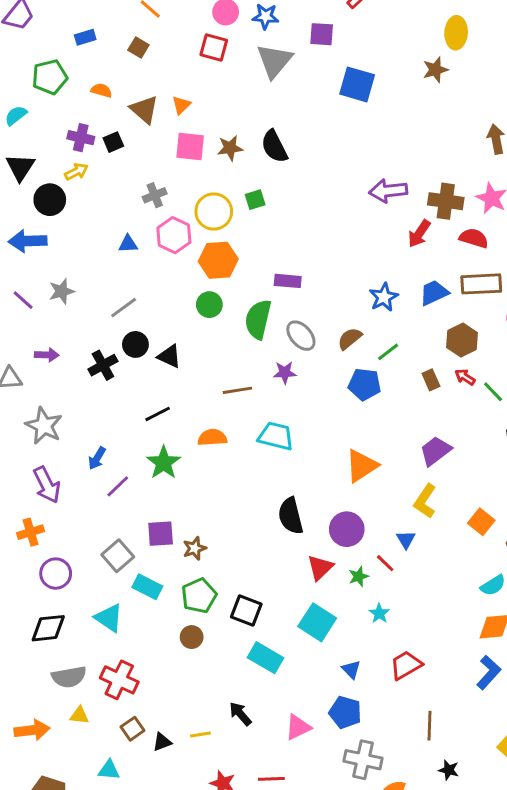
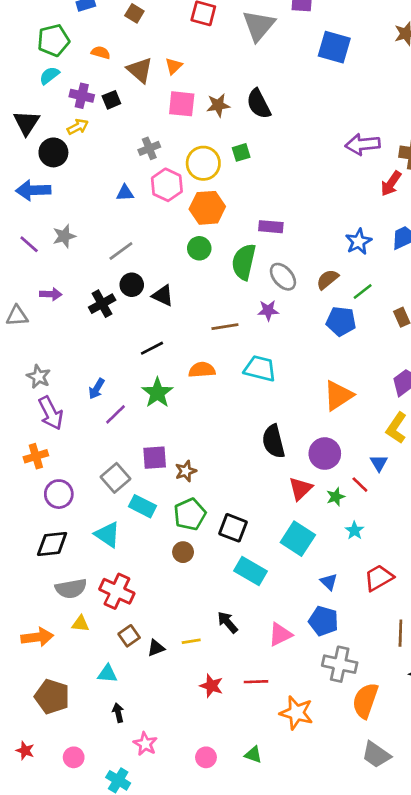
cyan semicircle: (16, 115) -> (49, 75), moved
gray star: (44, 426) -> (39, 377), moved, size x0.7

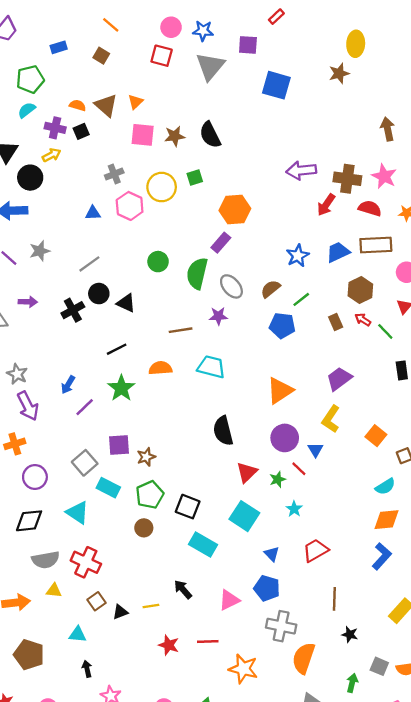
orange semicircle: (101, 53) -> (78, 105), moved
orange hexagon: (207, 208) -> (235, 210), moved
purple rectangle: (271, 227) -> (221, 243), turned -54
purple circle: (325, 454) -> (285, 438), moved

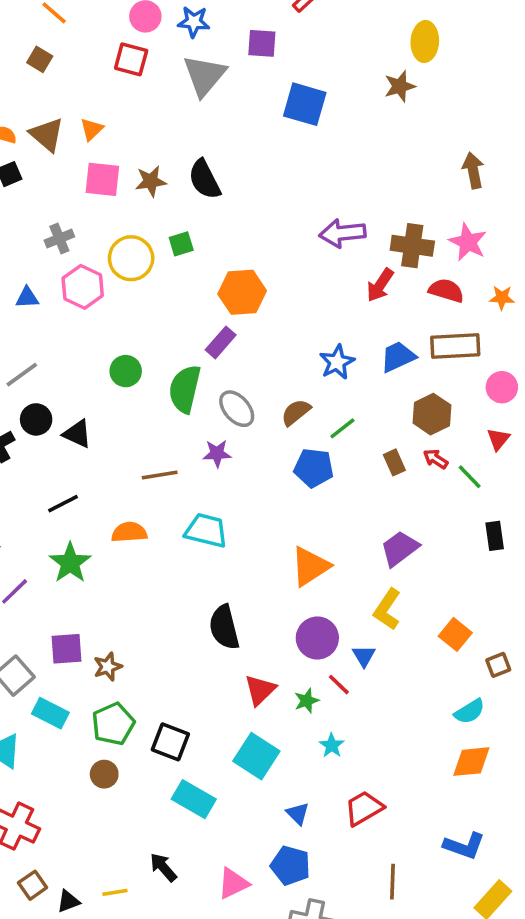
blue L-shape: (382, 556) -> (464, 846), moved, turned 68

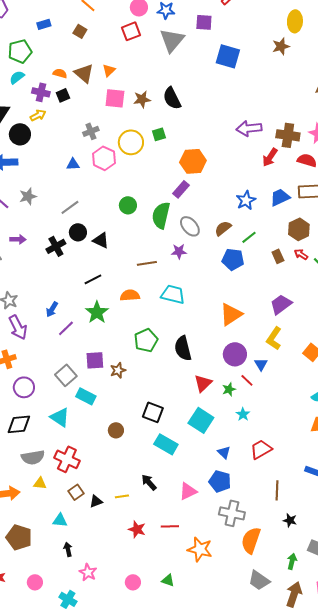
red square: (131, 59) -> (131, 31), turned -36
green pentagon: (113, 724) -> (146, 340), moved

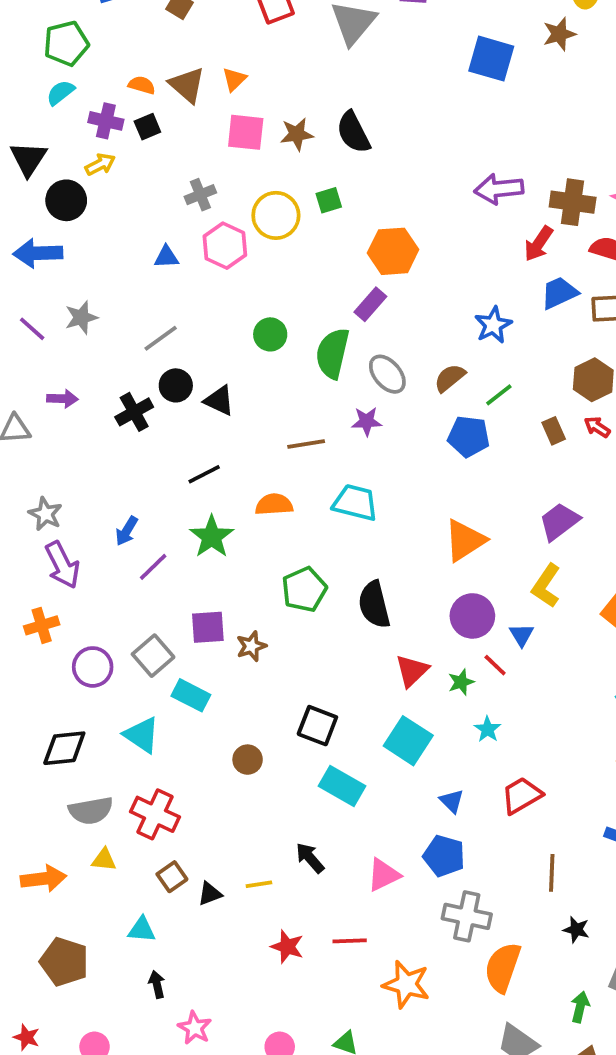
blue square: (228, 56) -> (491, 59), moved
blue trapezoid: (280, 197) -> (559, 293), moved
purple circle: (24, 387) -> (93, 667), moved

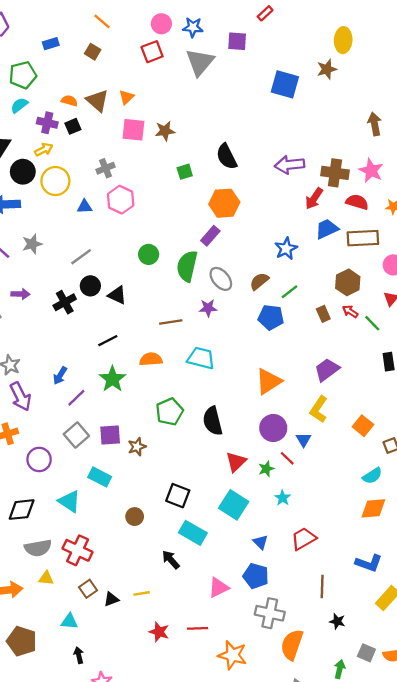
black semicircle: (353, 132) -> (227, 157), moved
yellow circle: (276, 215) -> (55, 181), moved
gray square: (153, 656) -> (76, 435), moved
black arrow: (310, 858) -> (171, 560), moved

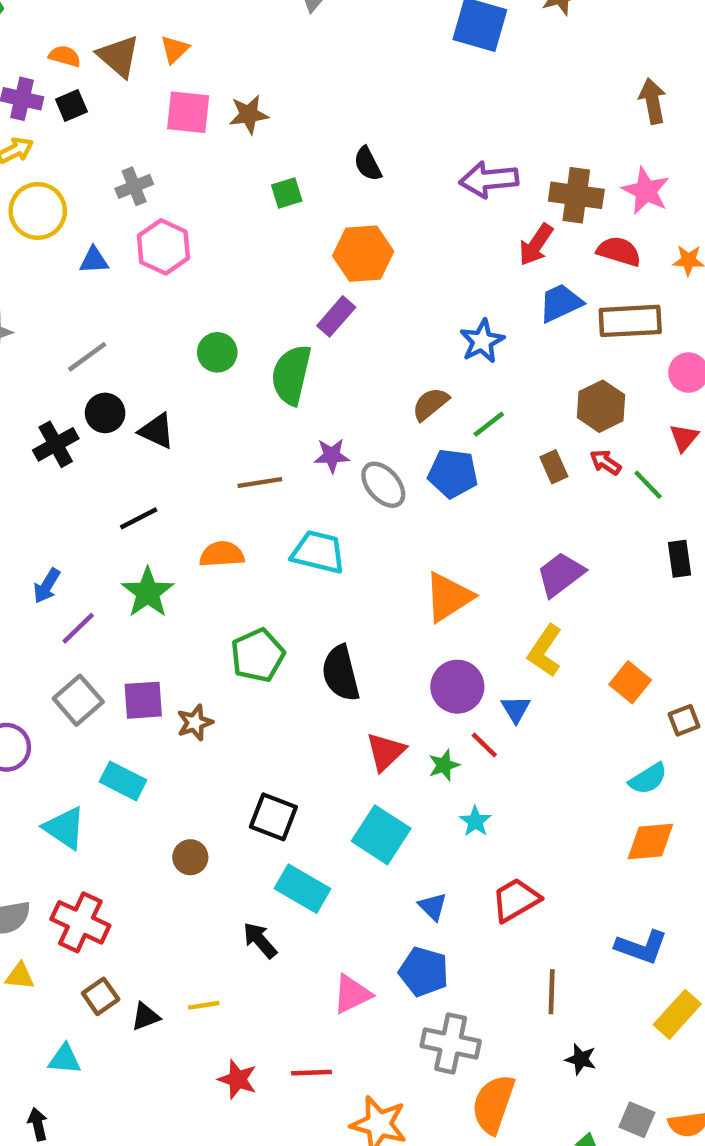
black semicircle: (227, 157) -> (368, 164), size x0.7
gray ellipse: (221, 279) -> (383, 485), moved
black arrow: (79, 655) -> (38, 1124), moved

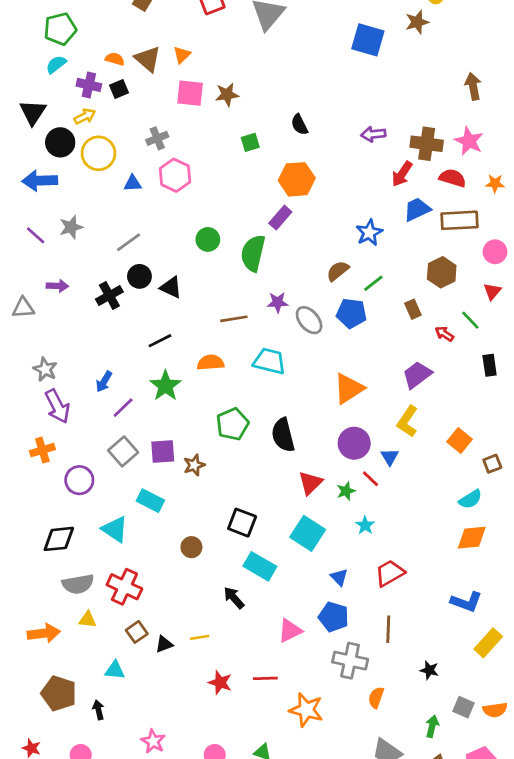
purple arrow: (489, 180) -> (373, 134), size x0.7
red arrow: (605, 462) -> (444, 334), moved
brown line: (552, 992) -> (388, 629), moved
orange semicircle: (493, 1104) -> (376, 698), size x0.6

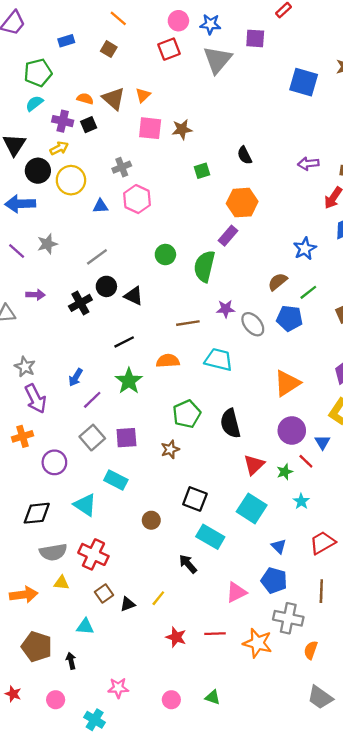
brown star: (194, 465) -> (170, 449), moved
yellow line: (200, 637) -> (158, 598), turned -42
orange star: (306, 710) -> (258, 643), moved
pink star: (153, 741) -> (118, 688), turned -30

